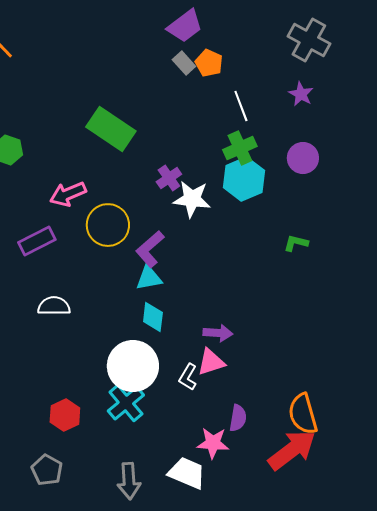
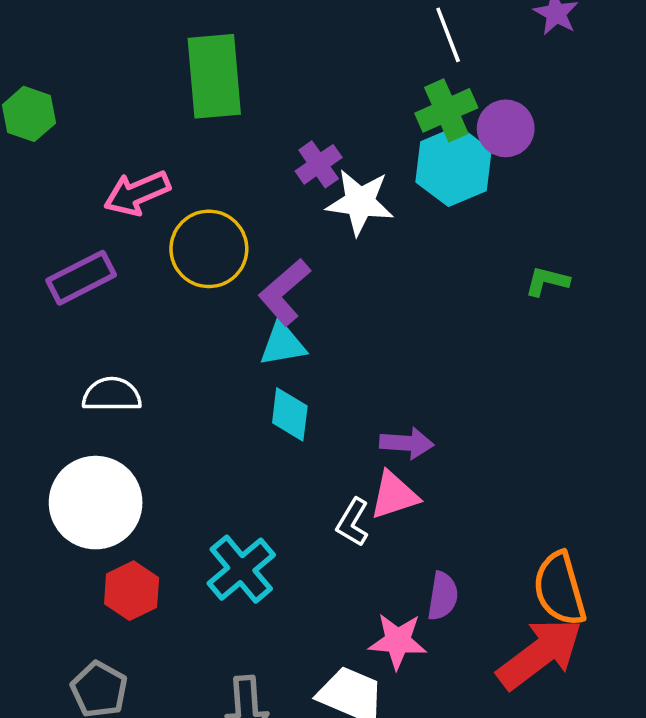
green rectangle: (111, 129) -> (214, 76), turned 51
purple circle: (303, 158) -> (506, 128), moved
white circle: (133, 366) -> (96, 503), moved

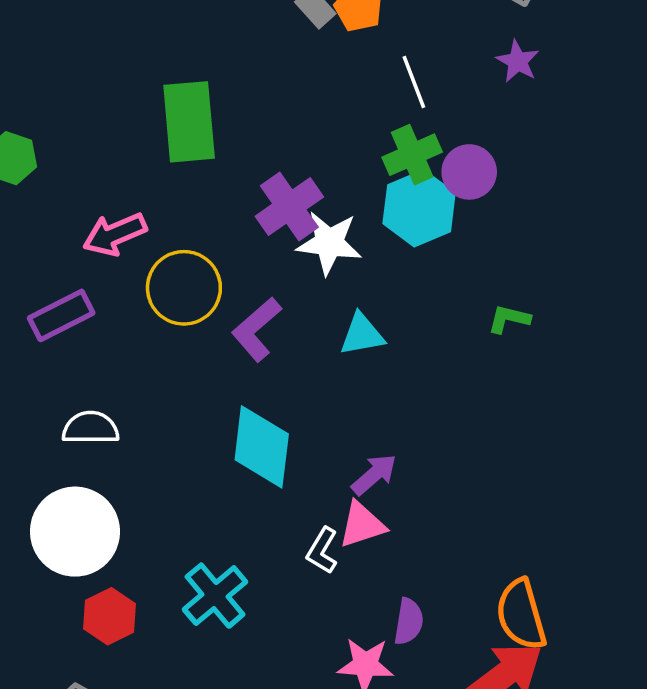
purple cross: (319, 164) -> (289, 207), size x1.5
cyan triangle: (283, 344) -> (362, 334), moved
cyan diamond: (290, 414) -> (262, 447), size x1.6
purple arrow: (407, 443) -> (374, 475), turned -45

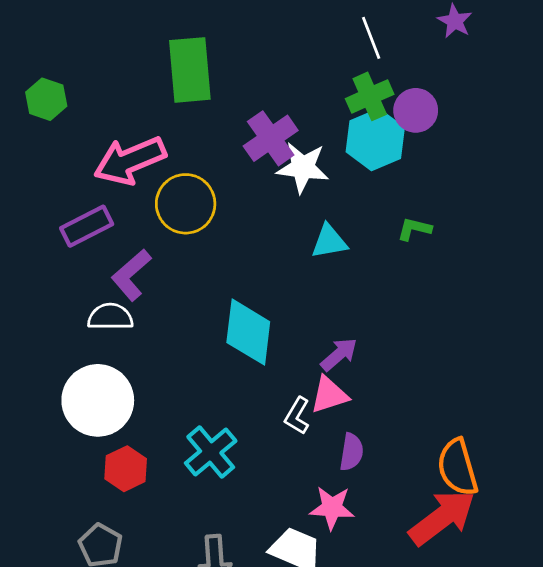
pink arrow: (115, 234) -> (130, 161), size x1.4
green L-shape: (509, 319) -> (414, 229), moved
purple L-shape: (257, 329) -> (131, 275), moved
purple semicircle: (409, 621) -> (352, 452), moved

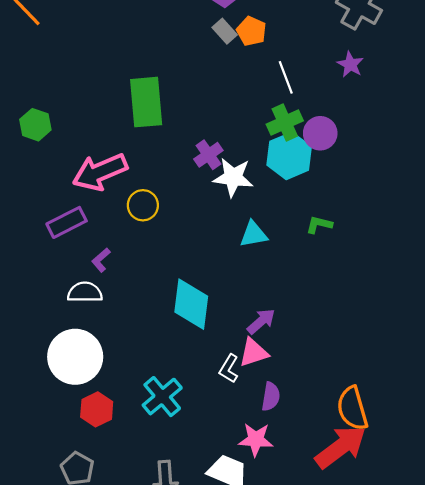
purple cross: (271, 138) -> (208, 155), size x0.7
yellow circle: (186, 204) -> (143, 205), size x0.7
purple L-shape: (131, 275) -> (101, 260), size x0.6

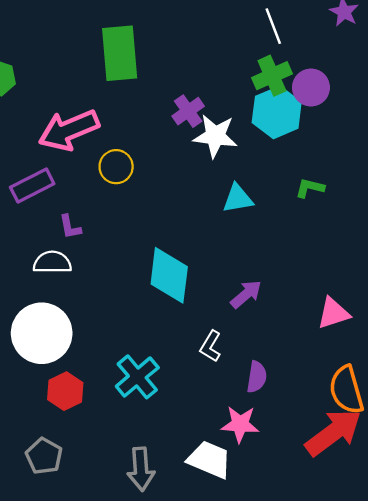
purple L-shape: (101, 260) -> (70, 227), turned -60
pink triangle: (254, 352) -> (333, 313), moved

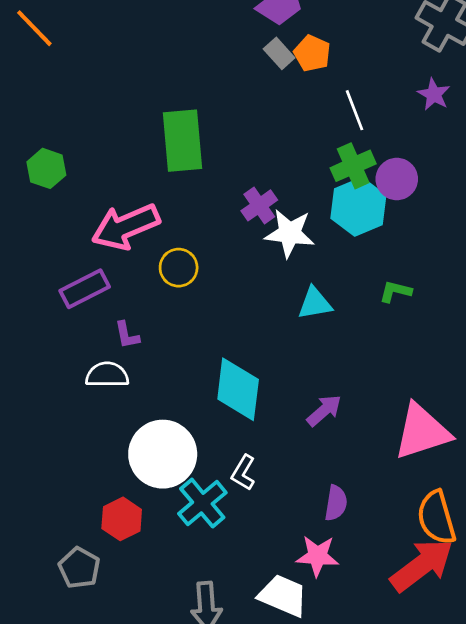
pink triangle: (333, 313) -> (422, 432), size x1.6
white circle: (42, 333) -> (163, 454), moved
white L-shape: (211, 346) -> (243, 473), moved
gray pentagon: (44, 456) -> (79, 568), moved

